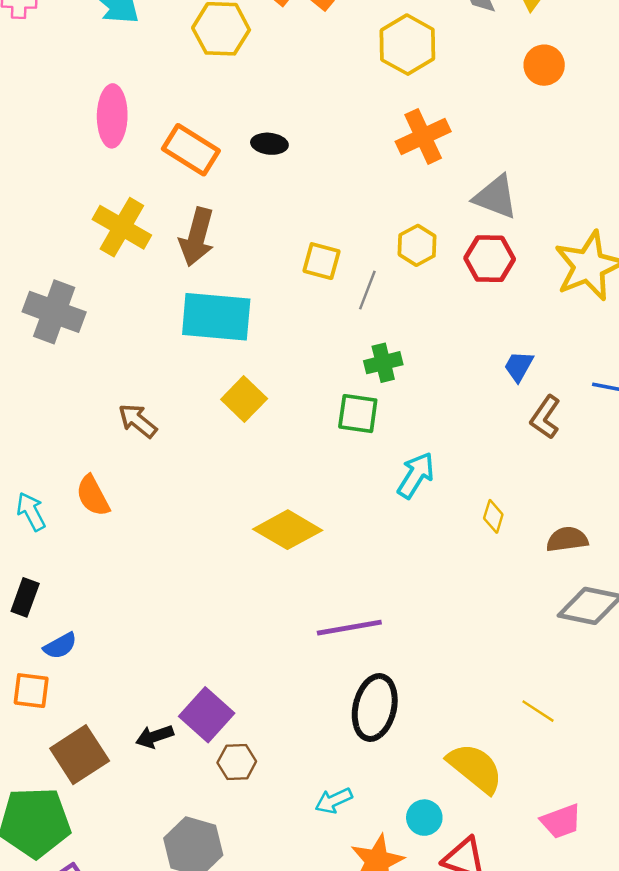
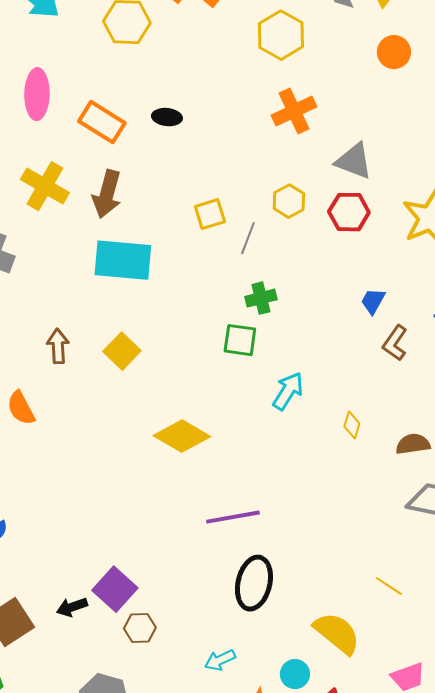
yellow square: (321, 261) -> (210, 214), turned -32
yellow square: (244, 399) -> (122, 351), moved
brown arrow: (138, 421) -> (58, 346), turned 48

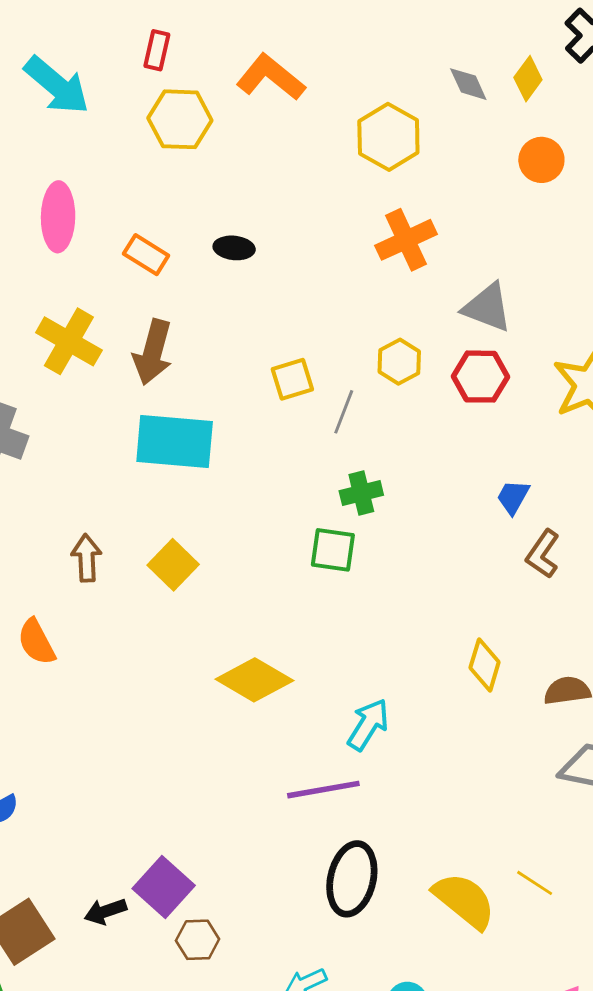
orange rectangle: (102, 122) -> (146, 255), size x0.7
cyan arrow: (288, 391) -> (368, 725), moved
yellow diamond: (352, 425) -> (485, 665), size x1.4
yellow semicircle: (337, 633) -> (464, 901), moved

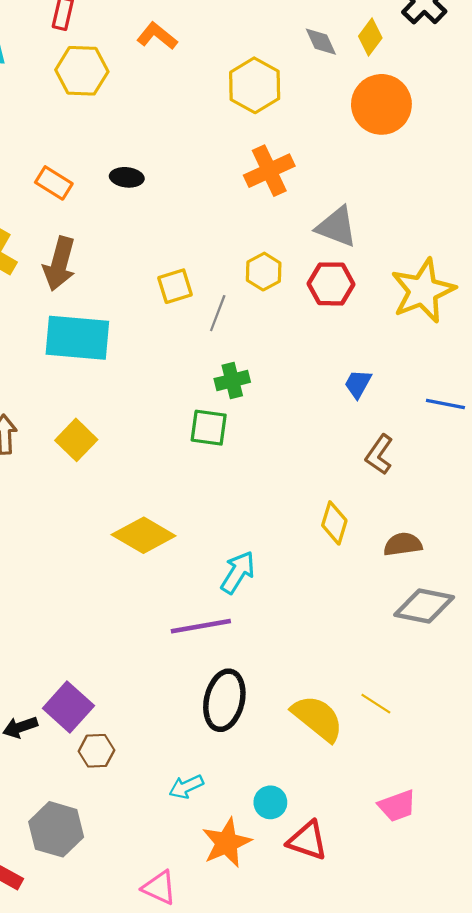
orange L-shape: (271, 77) -> (157, 36), size x0.7
orange circle: (541, 160) -> (381, 104), size x1.6
brown L-shape: (543, 554) -> (379, 455), moved

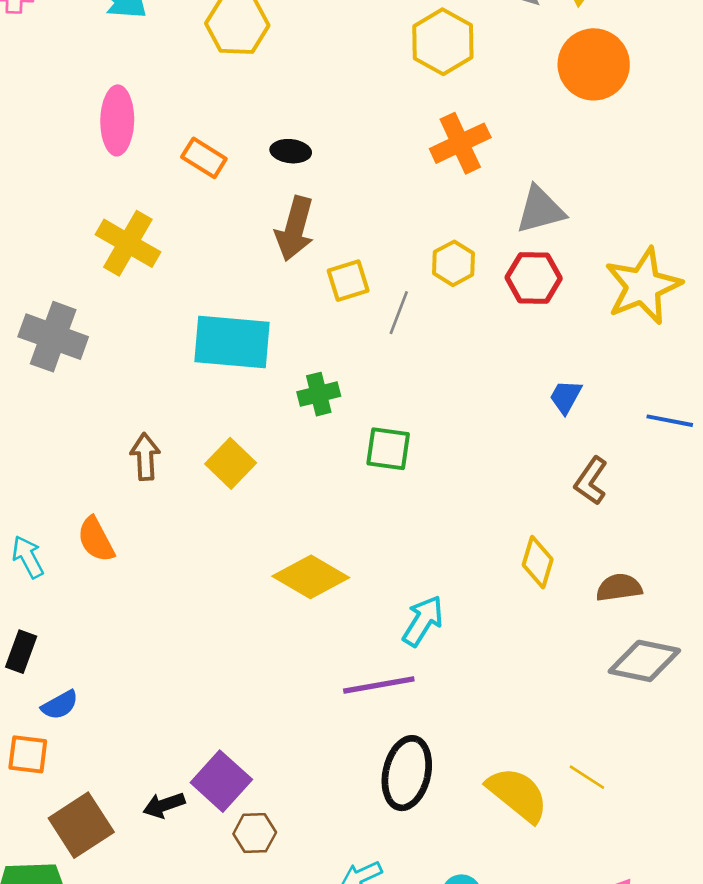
gray triangle: (337, 227) -> (540, 210), turned -36
brown arrow: (59, 264) -> (295, 229), moved
green cross: (232, 380) -> (319, 394), moved

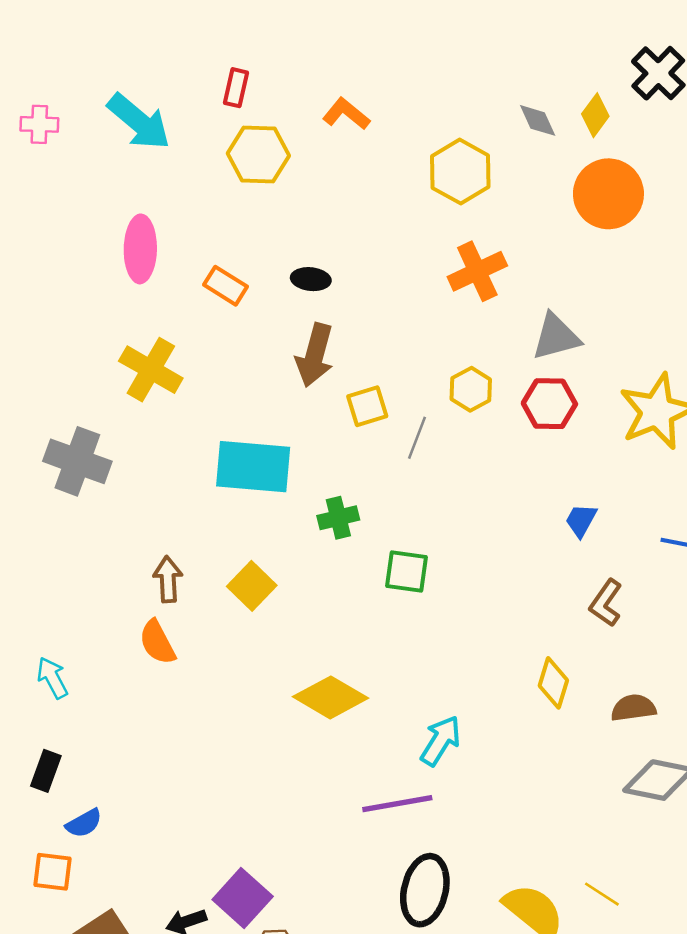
orange semicircle: (96, 539) -> (157, 642), moved

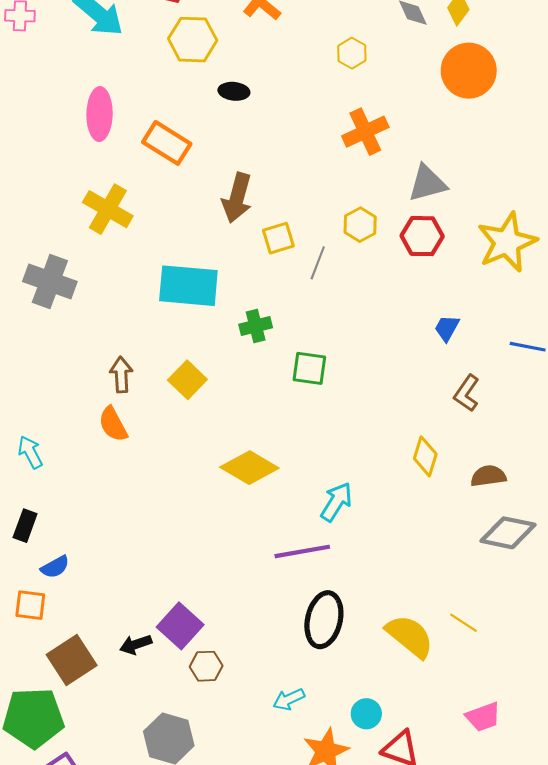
yellow hexagon: (460, 172) -> (352, 53), size x0.6
black ellipse: (311, 279) -> (234, 91), moved
orange rectangle: (226, 286) -> (167, 143), size x1.4

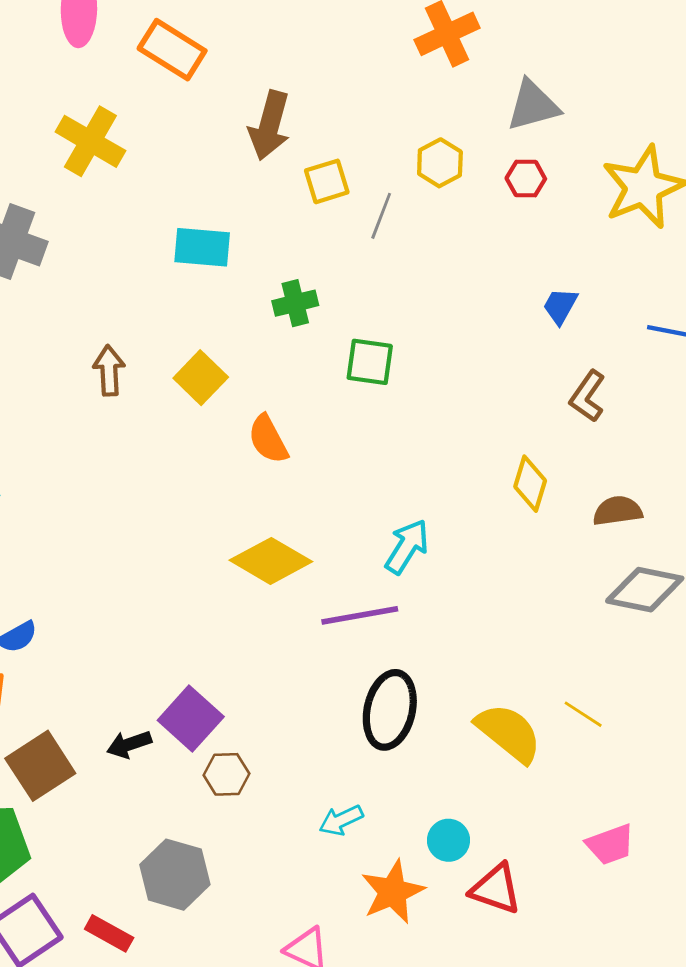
red hexagon: (422, 236) -> (526, 179), size x0.7
cyan rectangle: (188, 286) -> (202, 247), size x0.7
orange semicircle: (113, 424) -> (268, 439), moved
yellow diamond: (249, 468) -> (271, 561), moved

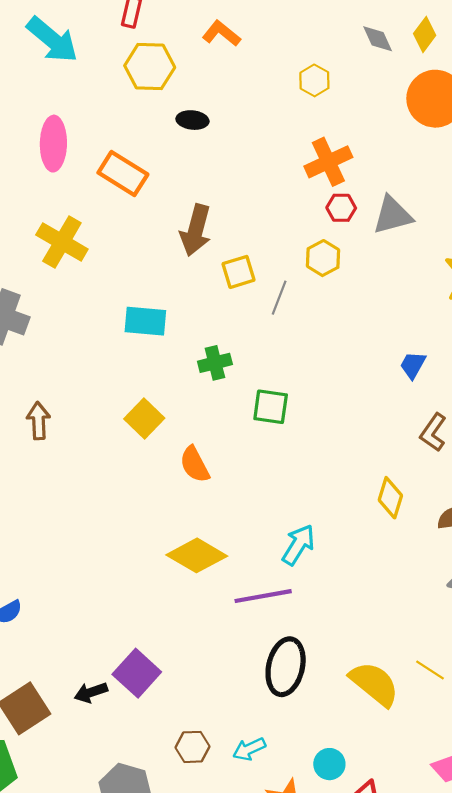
red hexagon: (526, 179) -> (341, 208), moved
brown arrow: (109, 370) -> (38, 421), moved
brown hexagon: (226, 774) -> (192, 747), moved

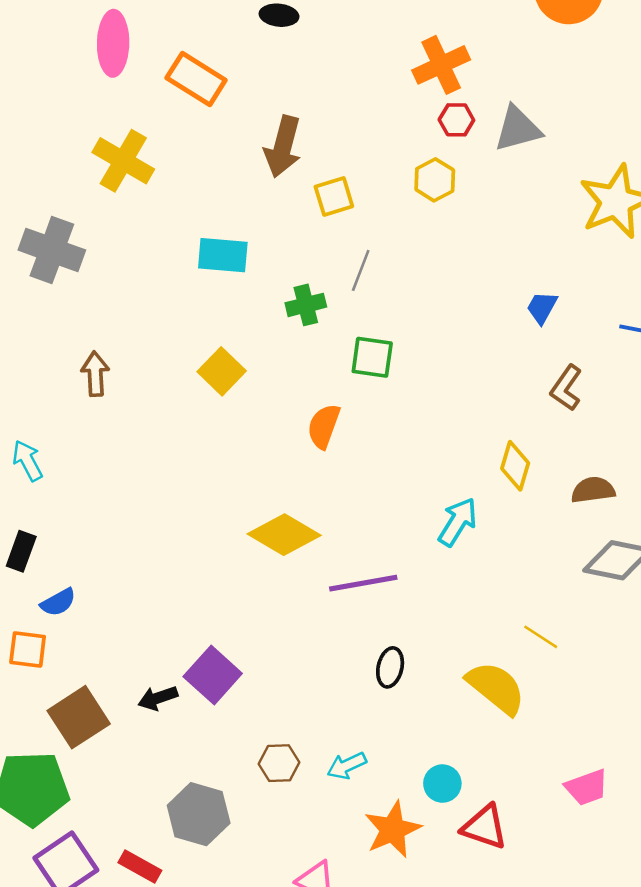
gray line: (279, 298) -> (361, 270), moved
orange semicircle: (195, 465) -> (324, 426), moved, turned 48
cyan arrow: (298, 545) -> (458, 522), moved
black ellipse: (286, 667) -> (390, 667), size x0.6
yellow line: (430, 670) -> (541, 637), moved

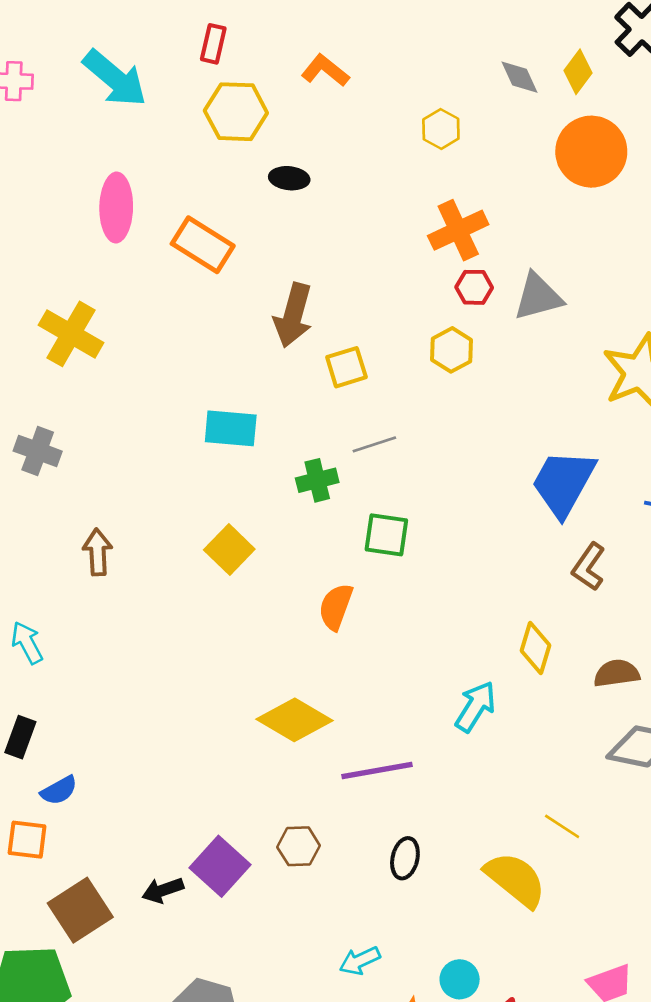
yellow cross: (123, 161) -> (71, 334), moved
gray cross: (52, 250) -> (38, 451), moved, size x0.7
gray line: (361, 270) -> (374, 444), turned 51
blue trapezoid: (542, 307) -> (563, 483), size x2.0
brown hexagon: (279, 763) -> (299, 846), moved

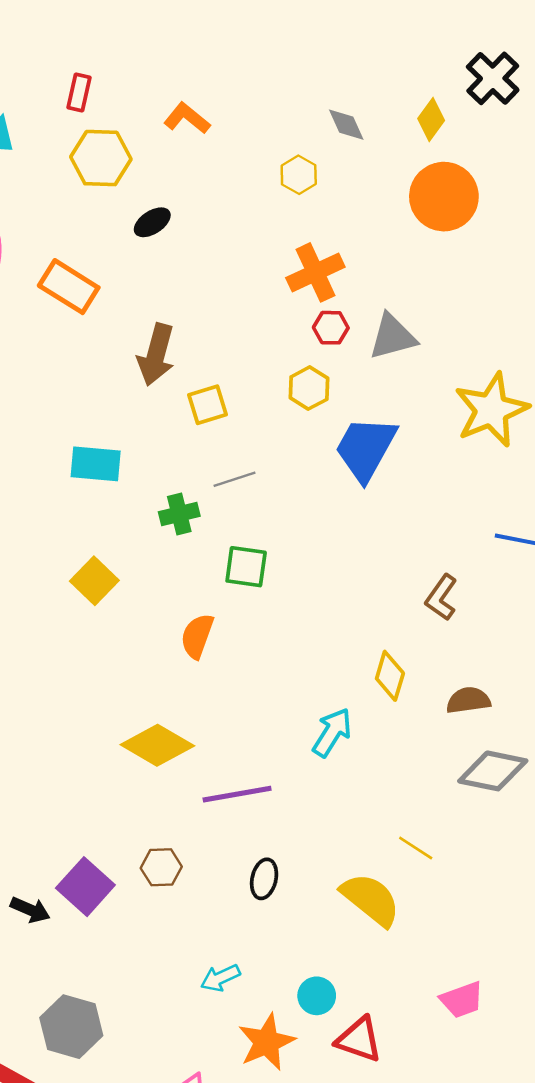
gray diamond: (519, 77) -> (346, 125), moved
black ellipse: (289, 178) -> (152, 222), turned -39
blue trapezoid: (563, 483) -> (366, 448), moved
black arrow: (163, 890) -> (30, 910), turned -138

